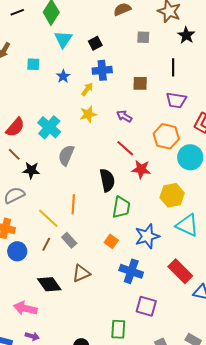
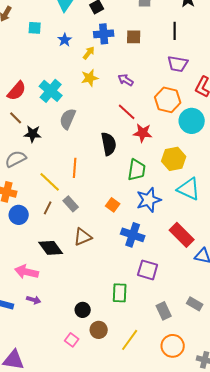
brown square: (140, 83) -> (134, 37), moved
green trapezoid: (121, 207) -> (137, 170), moved

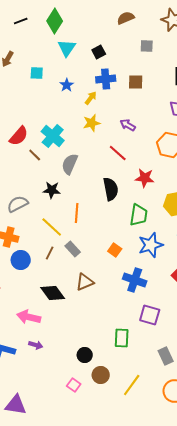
red line: (127, 112) -> (118, 153), moved
brown line: (16, 118) -> (35, 155), moved
black star: (33, 134) -> (52, 190), moved

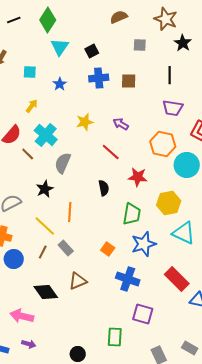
yellow arrow: (91, 98) -> (32, 106), moved
black semicircle: (111, 189) -> (104, 188), size x0.7
black star: (52, 190) -> (45, 189), turned -30

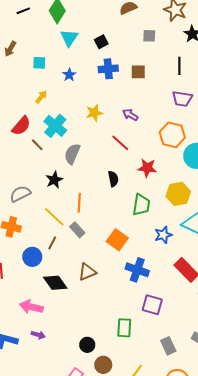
blue star: (144, 244) -> (163, 235), moved, size x0.7
gray rectangle: (66, 248) -> (77, 230), moved
orange square: (108, 249) -> (117, 240), size x1.5
blue circle: (14, 259) -> (32, 257), moved

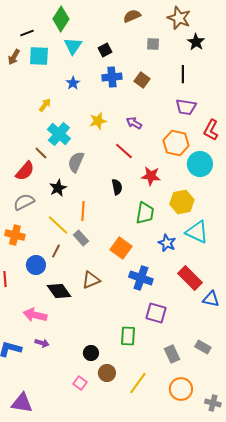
black line: (23, 11) -> (27, 33), moved
cyan square: (39, 63) -> (39, 56), moved, size x1.5
brown square: (138, 72) -> (142, 80), turned 35
red semicircle: (21, 126) -> (25, 171), moved
blue star: (163, 235) -> (167, 243), turned -30

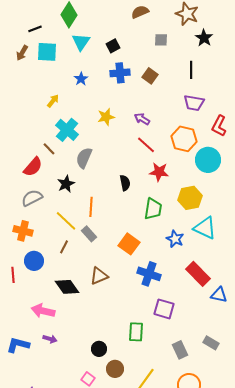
red line: (124, 151) -> (146, 145), moved
blue circle: (36, 265) -> (34, 261), moved

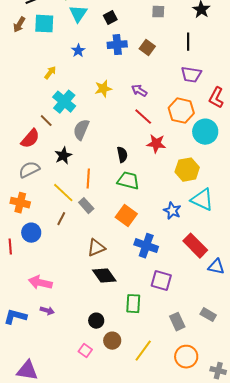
green trapezoid: (153, 209) -> (128, 181), moved, turned -85
black diamond: (67, 287) -> (104, 276), moved

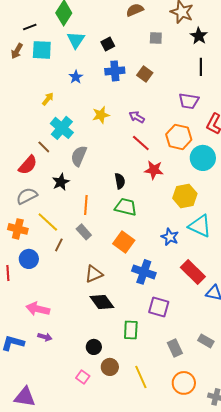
black line: (188, 42) -> (201, 67), moved
yellow line: (63, 193) -> (48, 222), moved
yellow line: (143, 351) -> (141, 377), turned -60

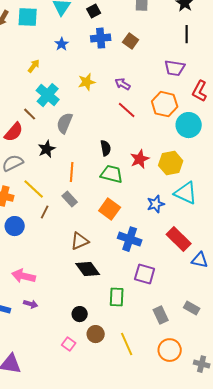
red star: (154, 170) -> (140, 159), moved, turned -30
blue star: (170, 237) -> (156, 204), turned 30

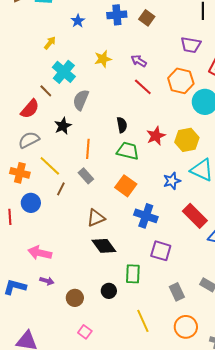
black circle: (80, 314) -> (109, 291), moved
brown circle: (96, 334) -> (75, 298), moved
pink square: (69, 344) -> (85, 332), moved

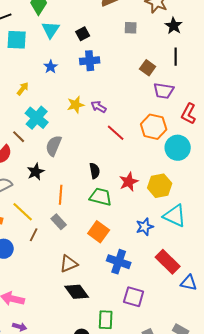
brown square: (147, 18) -> (148, 68), moved
purple arrow: (139, 61) -> (99, 107), moved

